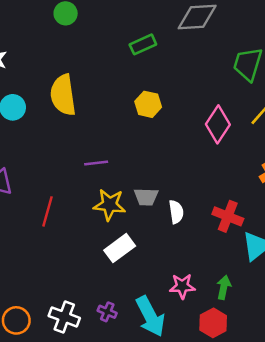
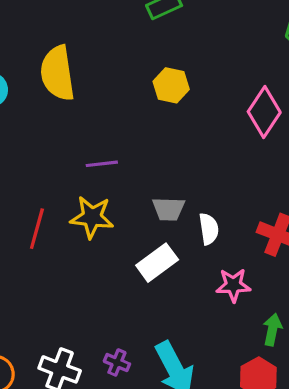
yellow star: (110, 205) -> (92, 217), moved
white rectangle: (120, 248) -> (157, 263), moved
pink star: (182, 286) -> (233, 285), moved

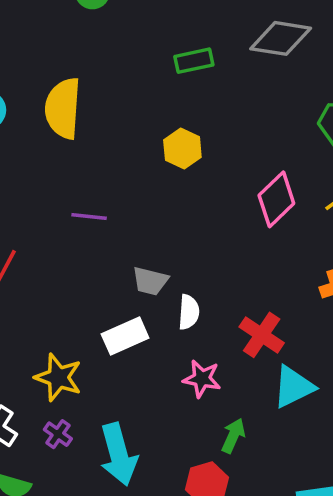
yellow star: (92, 217) -> (58, 377), moved

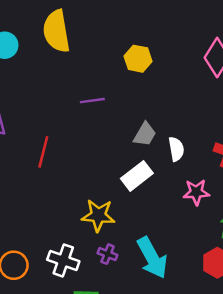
yellow hexagon: (182, 149) -> (138, 59), moved
gray trapezoid: (150, 281) -> (145, 134), turned -60

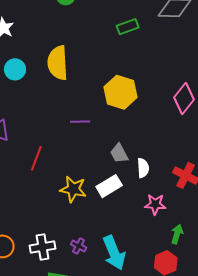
yellow hexagon: (138, 59) -> (121, 92), size x1.5
gray trapezoid: (145, 134) -> (119, 153), turned 115
yellow star: (98, 215) -> (73, 189), moved
white cross: (63, 260) -> (43, 247), turned -35

